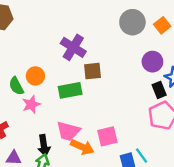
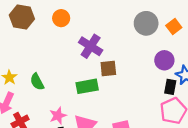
orange circle: (35, 76) -> (61, 18), moved
black rectangle: (159, 90) -> (170, 87), turned 32
pink star: (31, 104) -> (58, 116), moved

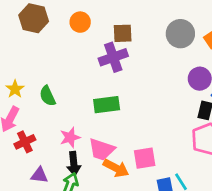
purple cross: (91, 46) -> (113, 57), turned 35
brown square: (108, 69) -> (123, 33), moved

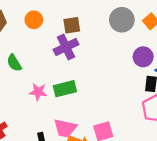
green semicircle: (47, 96) -> (14, 63), moved
pink star: (70, 137) -> (38, 92), moved, turned 30

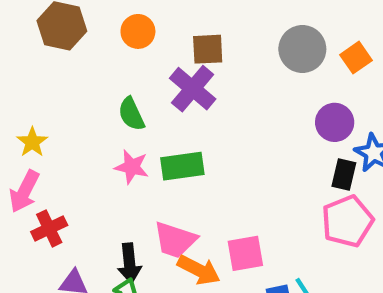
purple cross: (66, 47) -> (193, 89), turned -30
green semicircle: (14, 63) -> (131, 114), moved

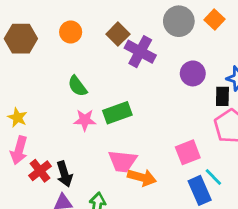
brown square: (208, 49) -> (118, 34), turned -30
purple cross: (193, 89) -> (140, 52), moved
purple circle: (335, 122) -> (193, 73), moved
pink square: (245, 253) -> (188, 152), moved
black arrow: (129, 263) -> (64, 174), moved

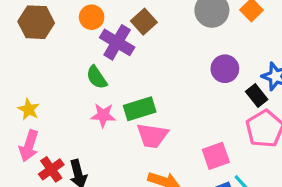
purple cross: (140, 52) -> (117, 42), moved
black rectangle: (222, 96) -> (257, 95), turned -42
pink trapezoid: (122, 161) -> (152, 136), moved

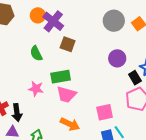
brown square: (144, 22) -> (68, 44), moved, turned -35
purple cross: (117, 42) -> (53, 21), moved
pink star: (103, 115) -> (36, 89), moved

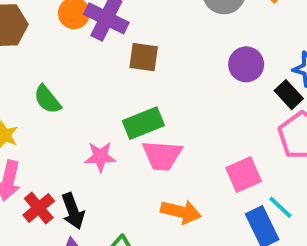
green semicircle: (36, 53) -> (47, 99), moved

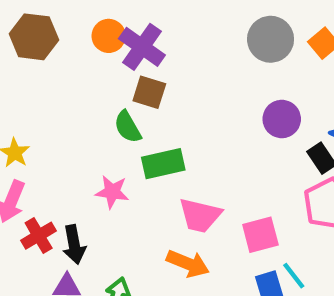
brown square: (144, 57) -> (149, 92), moved
green semicircle: (47, 99) -> (128, 127), moved
pink trapezoid: (162, 155) -> (200, 215), moved

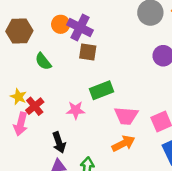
green semicircle: (128, 127) -> (43, 61), moved
red cross: (39, 236) -> (35, 106), moved
orange arrow: (188, 264) -> (123, 143), turned -40

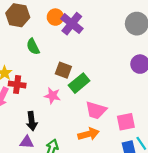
brown square: (88, 52) -> (63, 70), moved
green rectangle: (101, 90) -> (79, 83), turned -30
red cross: (35, 106) -> (17, 85), turned 35

